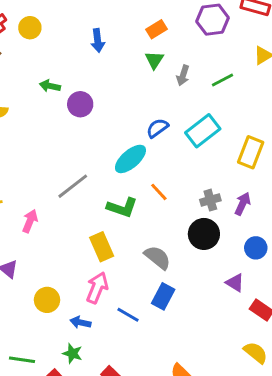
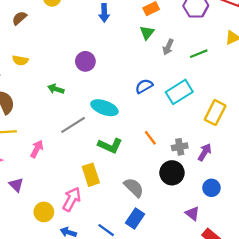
green arrow: (50, 86) -> (56, 89), moved
cyan ellipse: (130, 159) -> (104, 108), moved, turned 55
orange line: (159, 192) -> (150, 138), moved
pink arrow: (97, 288) -> (72, 199), moved

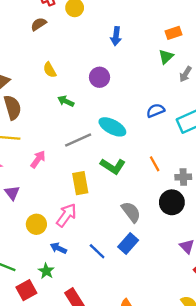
blue arrow: (104, 13) -> (116, 36), moved
yellow semicircle: (20, 60) -> (50, 70), moved, turned 42
yellow rectangle: (91, 175) -> (80, 183), moved

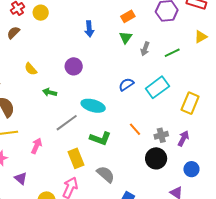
blue arrow: (116, 36) -> (89, 29), moved
gray semicircle: (131, 212) -> (106, 174), moved

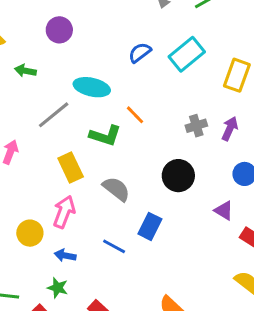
orange line: (135, 129) -> (135, 115), moved
black circle: (156, 158) -> (178, 176), moved

